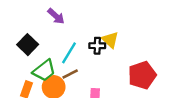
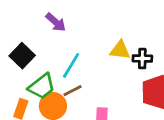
yellow triangle: (110, 40) -> (120, 50), turned -36
black cross: (97, 46) -> (142, 59), moved

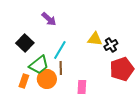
black cross: (142, 59) -> (111, 45), turned -32
brown line: (72, 91) -> (61, 68), turned -64

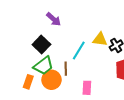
black square: (25, 43) -> (41, 44), moved
cyan line: (60, 50) -> (79, 50), moved

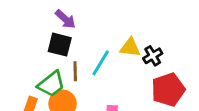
black square: (41, 44) -> (60, 45), moved, turned -30
brown line: (66, 69) -> (75, 71), moved

